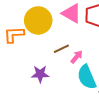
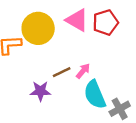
brown line: (61, 49) -> (62, 72), moved

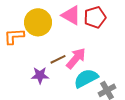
pink arrow: (83, 71) -> (76, 58), size x1.6
cyan semicircle: (95, 95) -> (86, 78), turned 85

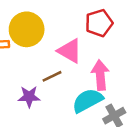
pink triangle: (71, 15) -> (70, 51), moved
pink arrow: (76, 58) -> (100, 75), moved, turned -45

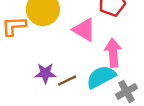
brown line: (52, 76) -> (67, 81), moved

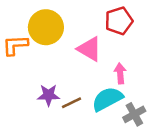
pink arrow: (113, 53) -> (120, 73), size x0.7

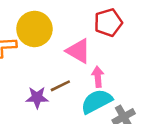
pink arrow: (120, 73) -> (98, 77), moved
brown line: (72, 103) -> (60, 86), moved

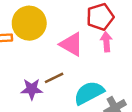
pink arrow: (98, 77) -> (106, 42), moved

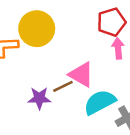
pink triangle: (71, 44) -> (81, 75), moved

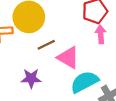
brown line: (63, 86) -> (46, 45), moved

